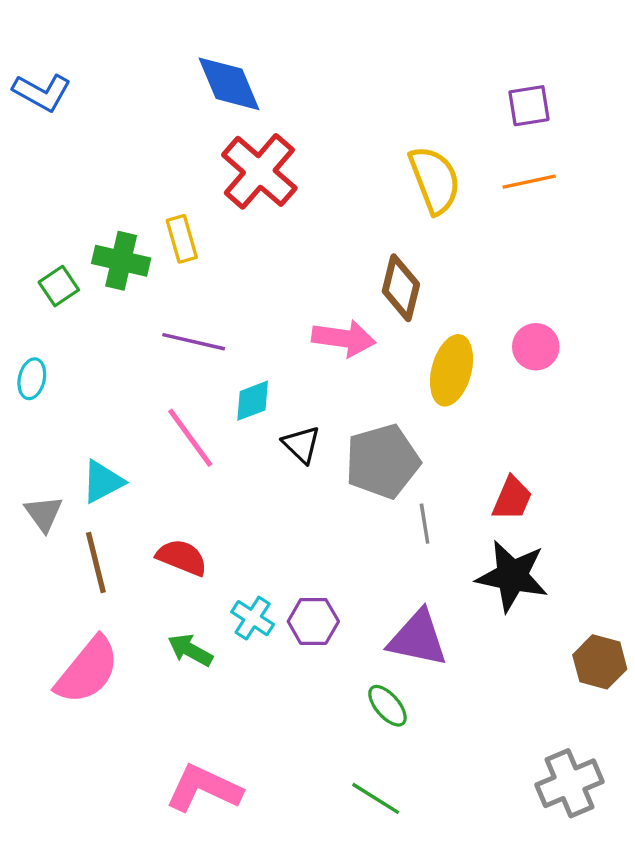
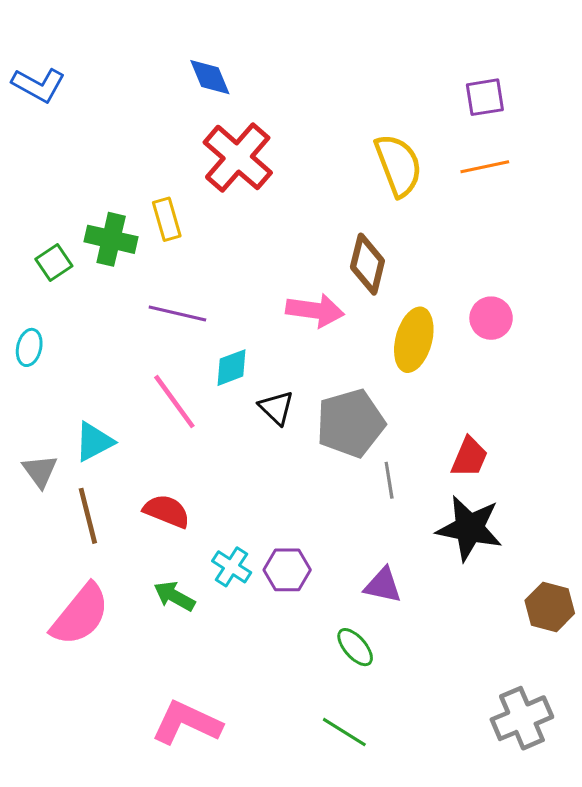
blue diamond: (229, 84) -> (210, 77), size x0.7
purple triangle: (418, 638) -> (383, 585), size x0.7

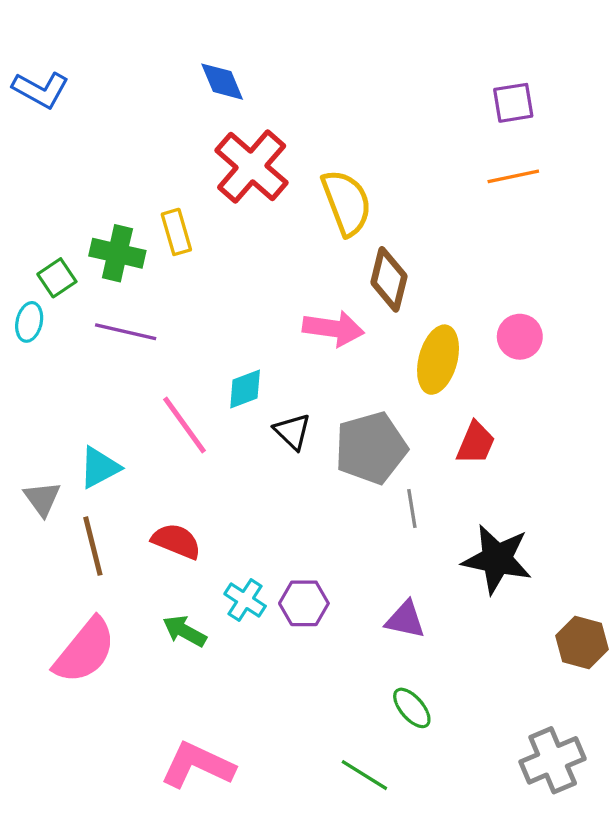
yellow semicircle: (398, 165) -> (346, 203), moved
purple line: (177, 313) -> (126, 332), moved
cyan ellipse: (29, 347) -> (29, 322), moved
red trapezoid: (469, 457) -> (476, 443), moved
green ellipse: (355, 647) -> (412, 708), moved

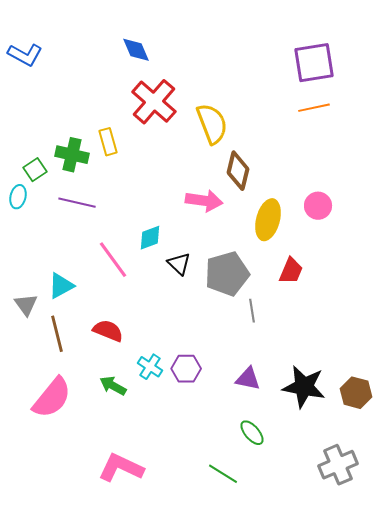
purple square: (513, 103) -> (314, 63), size x1.6
black star: (497, 559) -> (304, 387), moved

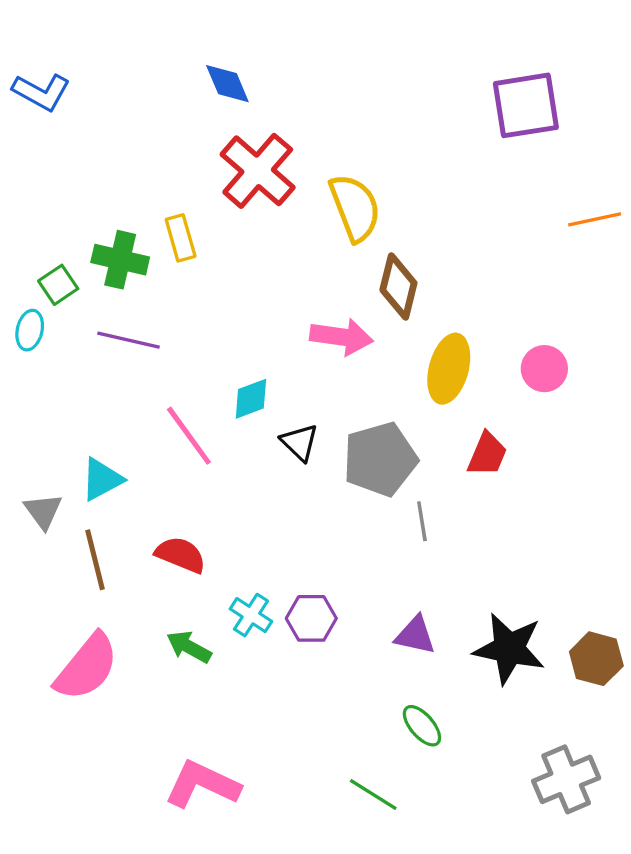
orange line: (314, 108) -> (595, 219), moved
pink circle: (318, 206) -> (544, 369), moved

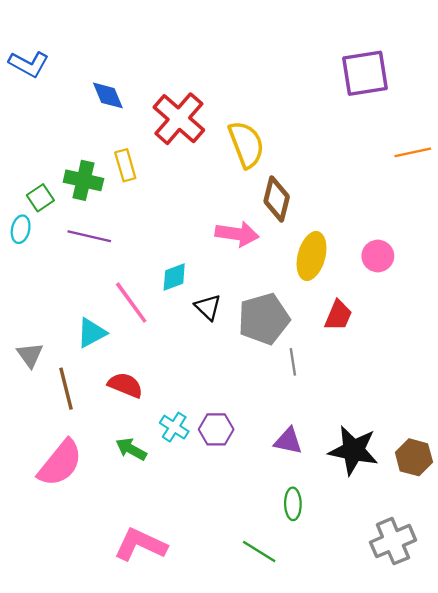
blue diamond: (227, 84) -> (108, 95), moved
cyan triangle: (102, 479) -> (92, 333), moved
green ellipse: (422, 726) -> (293, 504), turned 40

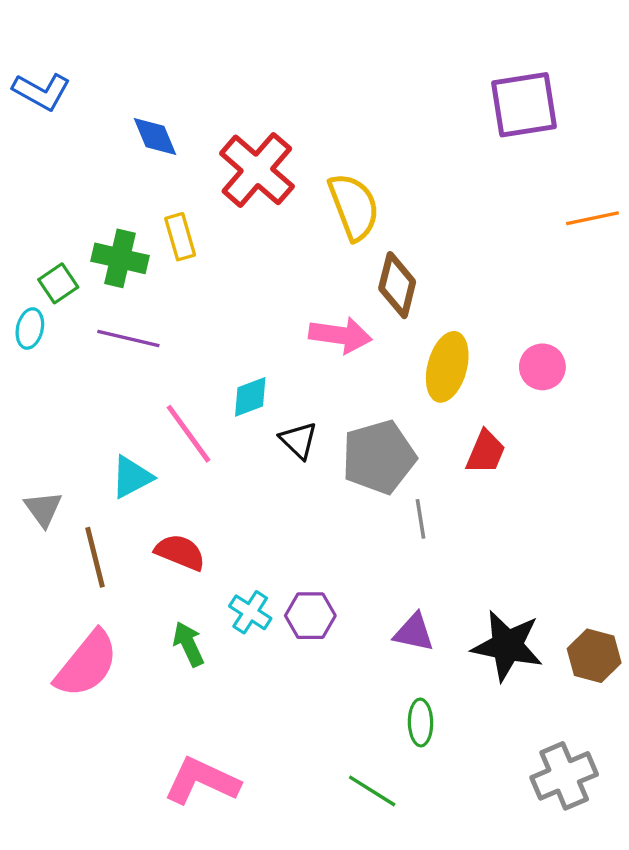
green arrow: (131, 449) -> (188, 644), turned 36

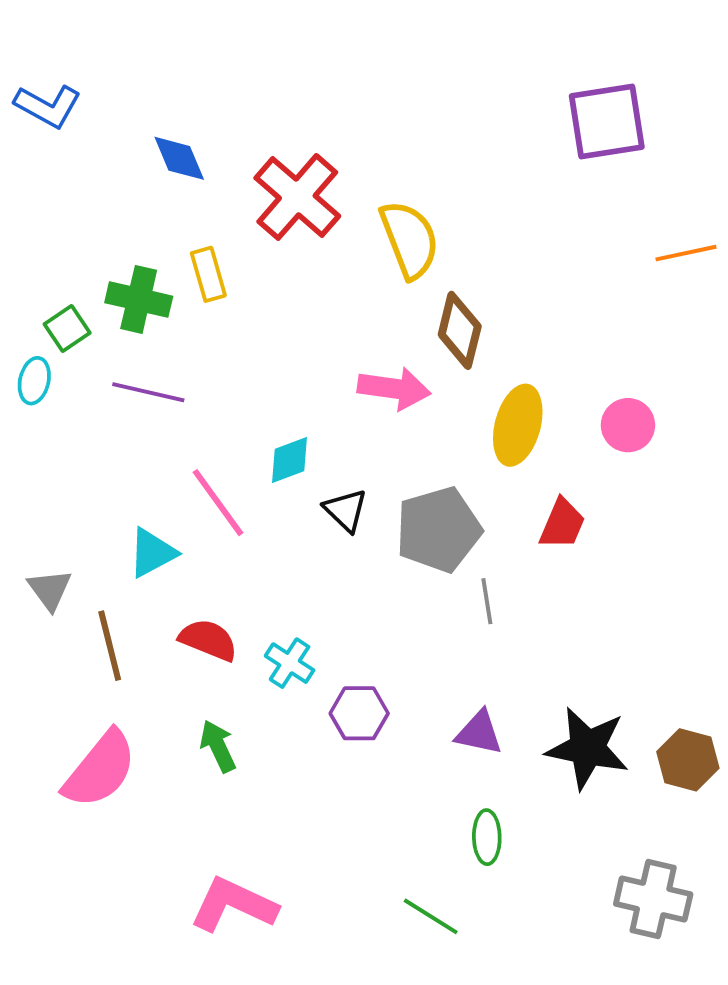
cyan cross: (250, 612) -> (290, 663), moved
gray cross: (564, 776) -> (653, 899), turned 36

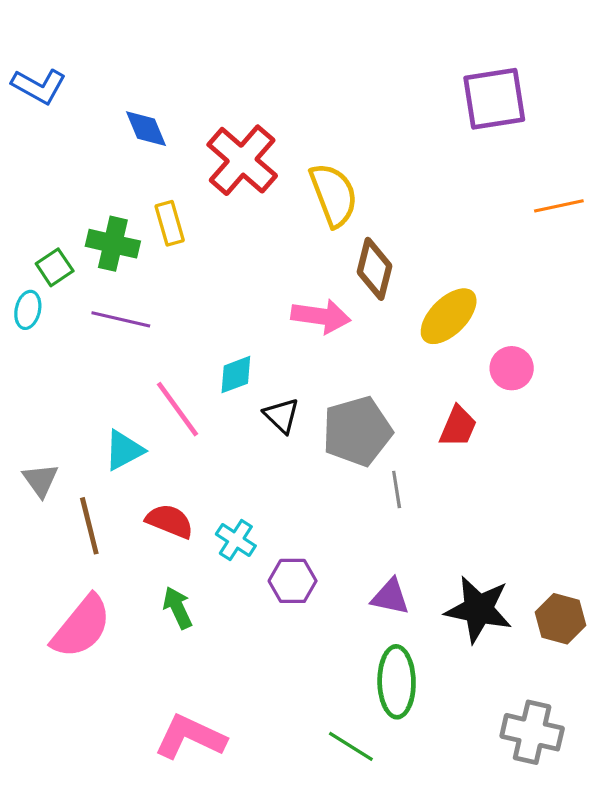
yellow ellipse: (518, 425) -> (449, 316), moved, turned 30
pink circle: (628, 425) -> (512, 368), moved
green ellipse: (487, 837) -> (397, 682), size x1.6

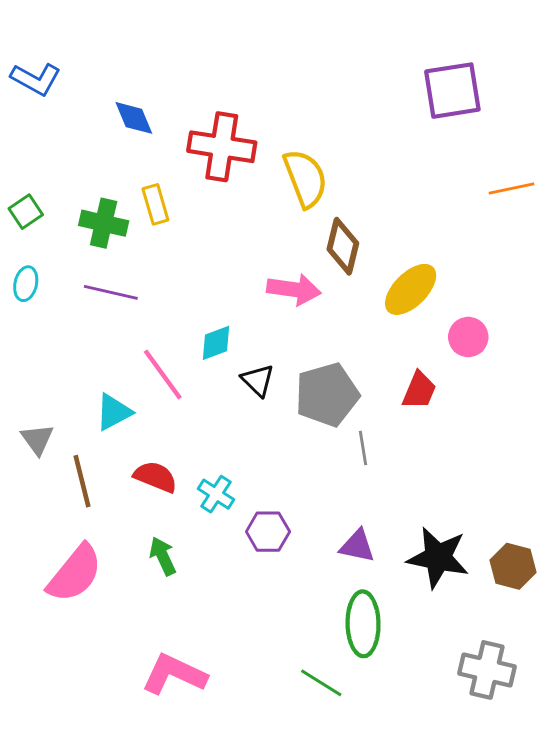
red cross: (242, 160) -> (222, 147), turned -32
green square: (55, 267) -> (26, 212), moved

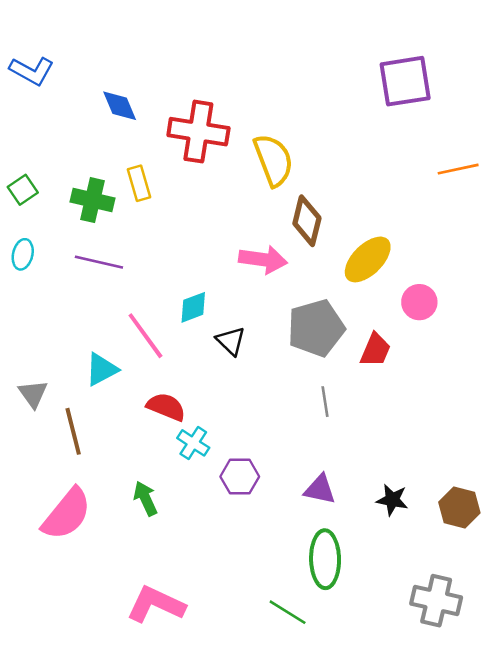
gray pentagon: (327, 395) -> (316, 328), moved
red semicircle: (155, 477) -> (166, 407), moved
black star: (438, 558) -> (392, 500), size x0.6

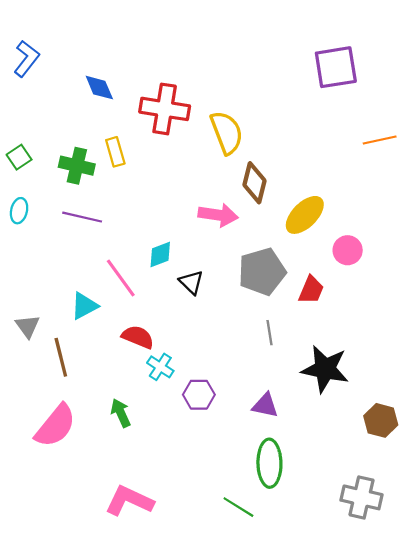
blue L-shape: (32, 71) -> (27, 59), turned -81
black star: (392, 500) -> (325, 369), moved, size x1.8

